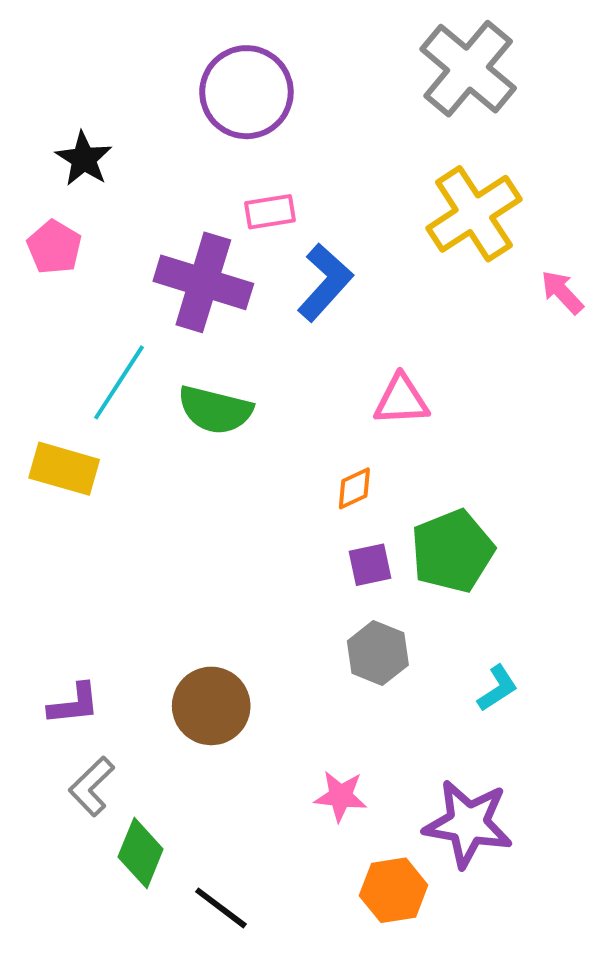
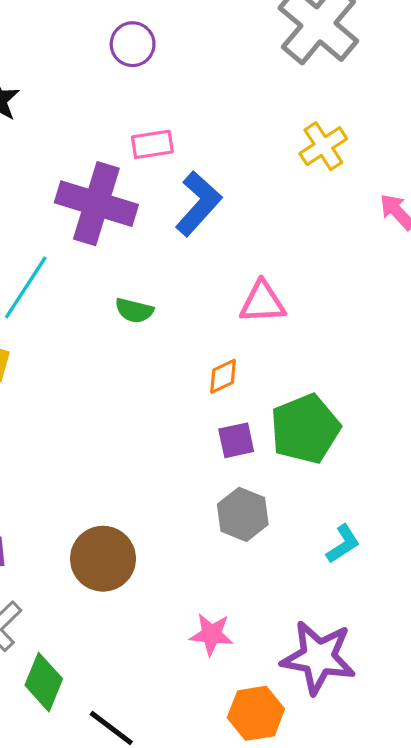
purple circle: (246, 92) -> (133, 44), size x0.6
yellow cross: (474, 214) -> (323, 146), size x0.6
green semicircle: (215, 410) -> (134, 310), moved, size x0.6

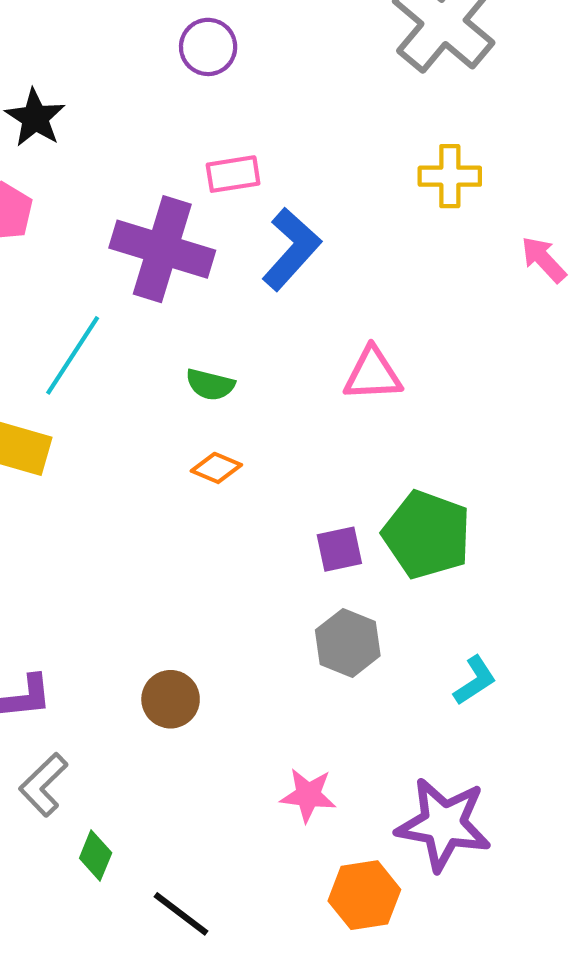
yellow cross: (323, 146) -> (450, 176), turned 33
orange diamond: (223, 376) -> (216, 468), moved, turned 48
green pentagon: (305, 429) -> (427, 535), turned -30
brown circle: (103, 559) -> (171, 699), size x0.7
green diamond: (44, 682) -> (96, 856), size x0.7

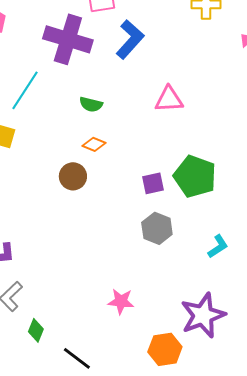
brown circle: (171, 699) -> (73, 176), moved
pink star: (308, 795) -> (121, 301), moved
purple star: (444, 824) -> (203, 315), turned -30

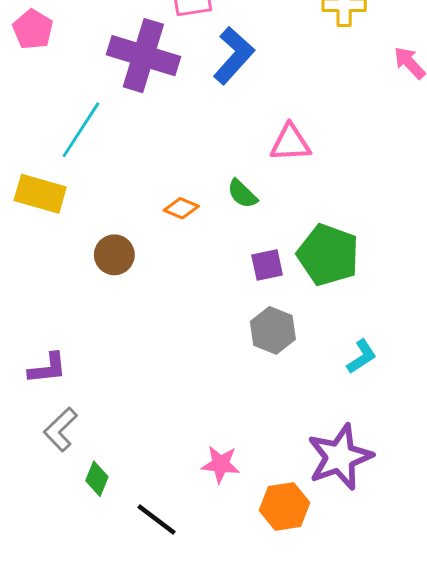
green semicircle: (91, 104) -> (242, 194), moved, turned 30
brown circle: (73, 176) -> (114, 255), moved
pink star: (121, 301) -> (221, 464), moved

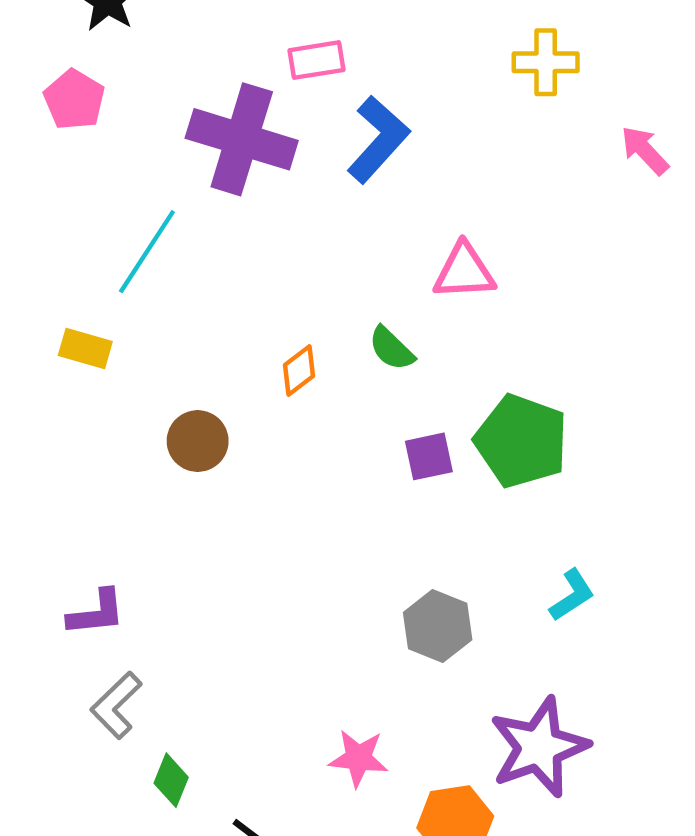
yellow rectangle: (40, 194) -> (85, 349), size x0.7
orange diamond: (181, 208) -> (299, 371), turned -60
gray hexagon: (273, 330) -> (438, 626), moved

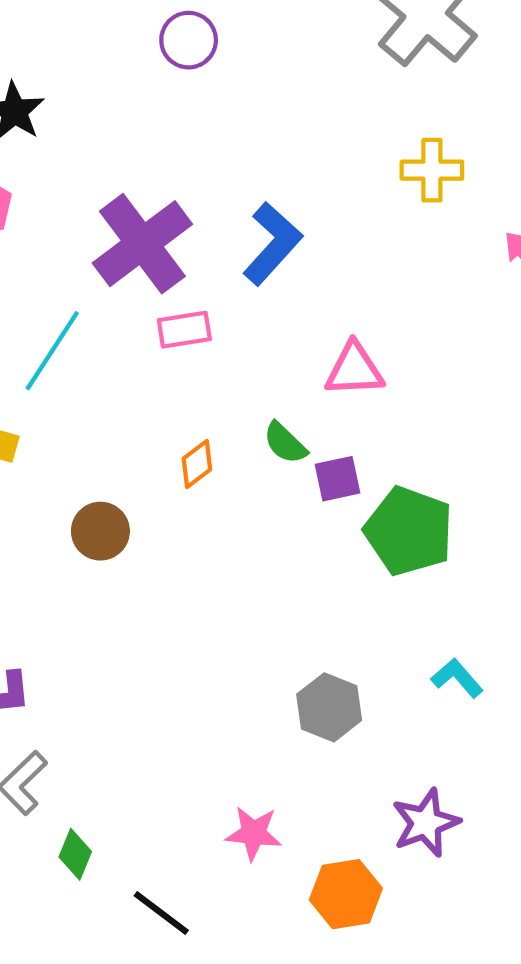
pink rectangle: (317, 60) -> (184, 330), moved
purple cross: (242, 139) -> (142, 244), turned 36
purple square: (429, 456) -> (338, 479), moved
cyan L-shape: (572, 595) -> (457, 678), turned -98
purple star: (539, 747) -> (426, 823), size x0.7

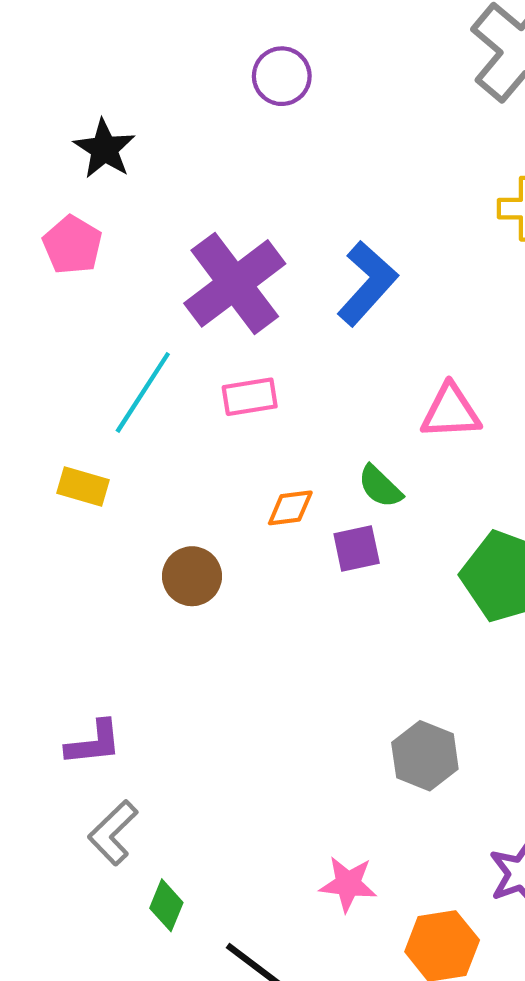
pink rectangle: (184, 330) -> (250, 397), moved
orange diamond: (197, 464) -> (290, 508), turned 30
purple square: (338, 479) -> (357, 548), moved

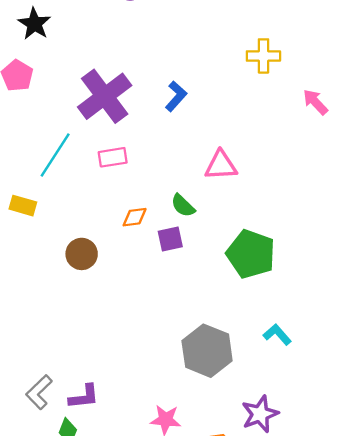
blue L-shape: (367, 283) -> (176, 96), size x0.7
purple L-shape: (94, 743) -> (84, 397), moved
gray hexagon: (425, 756) -> (207, 351), size x1.4

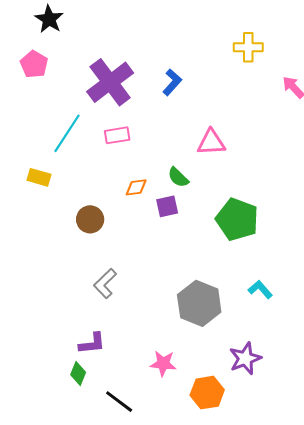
gray L-shape: (39, 392) -> (105, 283), moved

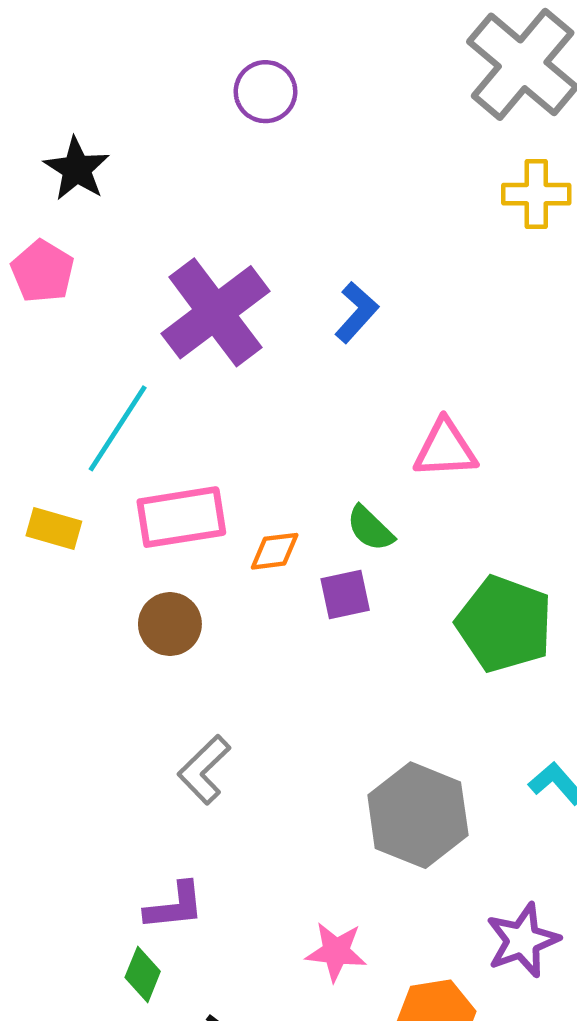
yellow cross: (248, 47) -> (536, 194), moved
pink rectangle: (117, 135) -> (181, 517), moved, size x1.5

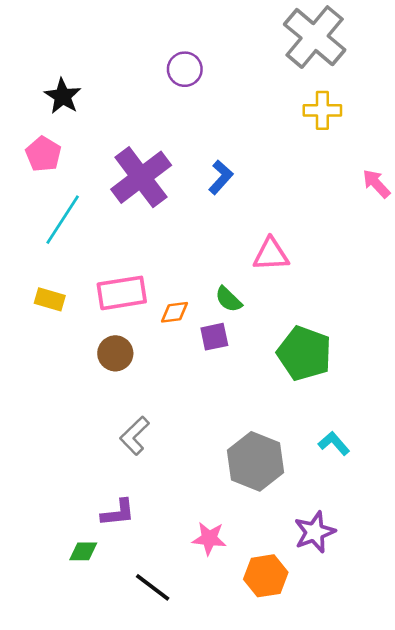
purple circle: (265, 92) -> (185, 69), moved
cyan line: (118, 428) -> (63, 220), moved
green diamond: (143, 974) -> (83, 551), moved, turned 68

